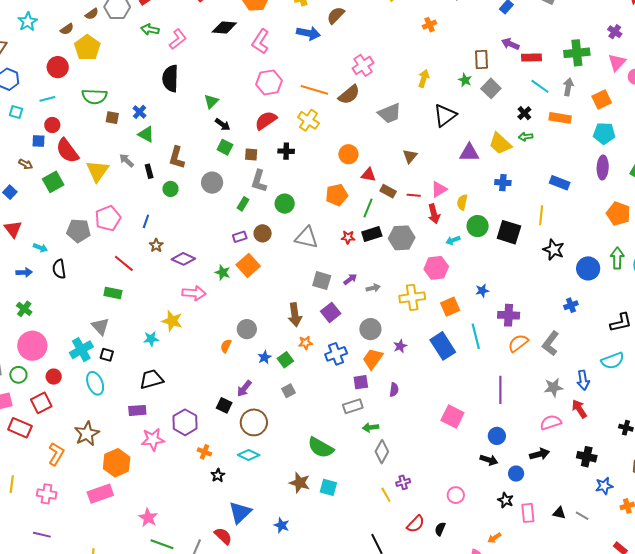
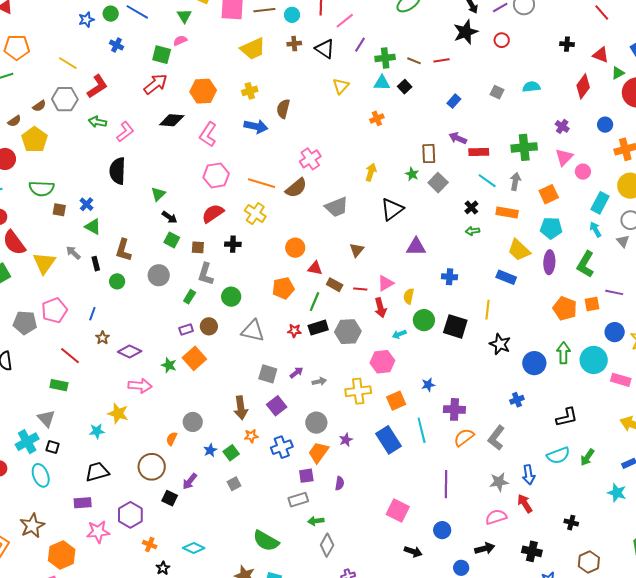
brown semicircle: (336, 15) -> (283, 109), turned -30
yellow trapezoid: (500, 144) -> (519, 250), moved
brown circle: (254, 422) -> (152, 467), moved
black arrow: (489, 460) -> (413, 552), moved

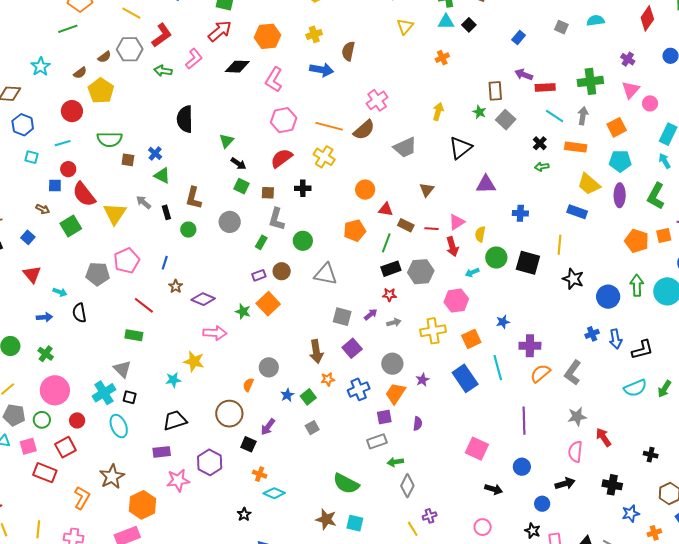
pink L-shape: (125, 132) -> (194, 59), moved
red star: (294, 331) -> (389, 295), moved
blue arrow: (529, 475) -> (616, 339), moved
pink semicircle: (496, 517) -> (575, 452), turned -65
orange cross: (150, 545) -> (260, 474), moved

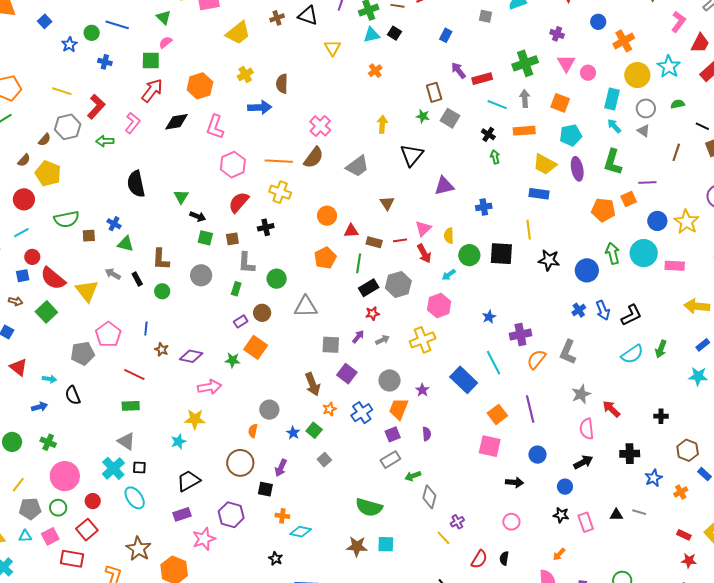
purple arrow: (524, 75) -> (458, 70), turned 42
orange square: (617, 127) -> (560, 103), turned -30
green arrow: (542, 167) -> (495, 157), turned 96
orange square: (471, 339) -> (497, 414), moved

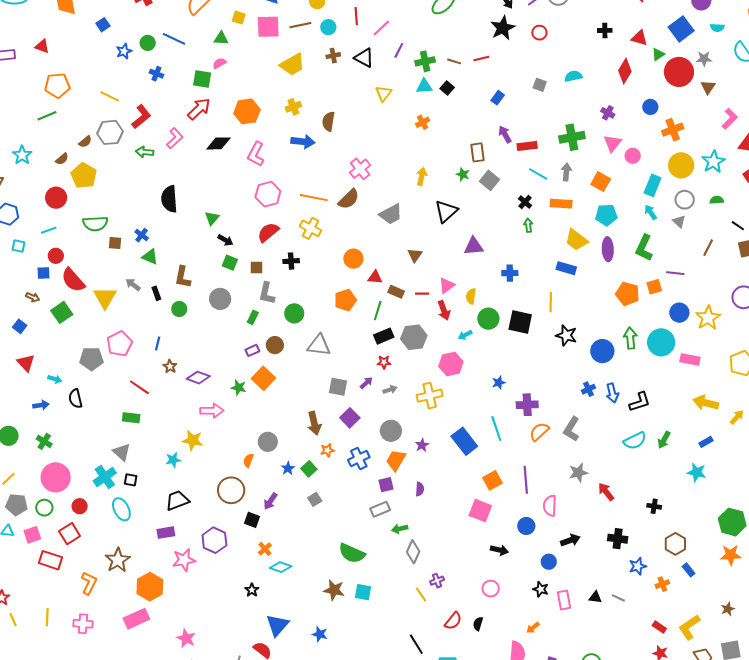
green triangle: (164, 17) -> (221, 38), turned -49
pink semicircle: (587, 429) -> (550, 506), moved
orange cross: (282, 516) -> (265, 549), turned 32

